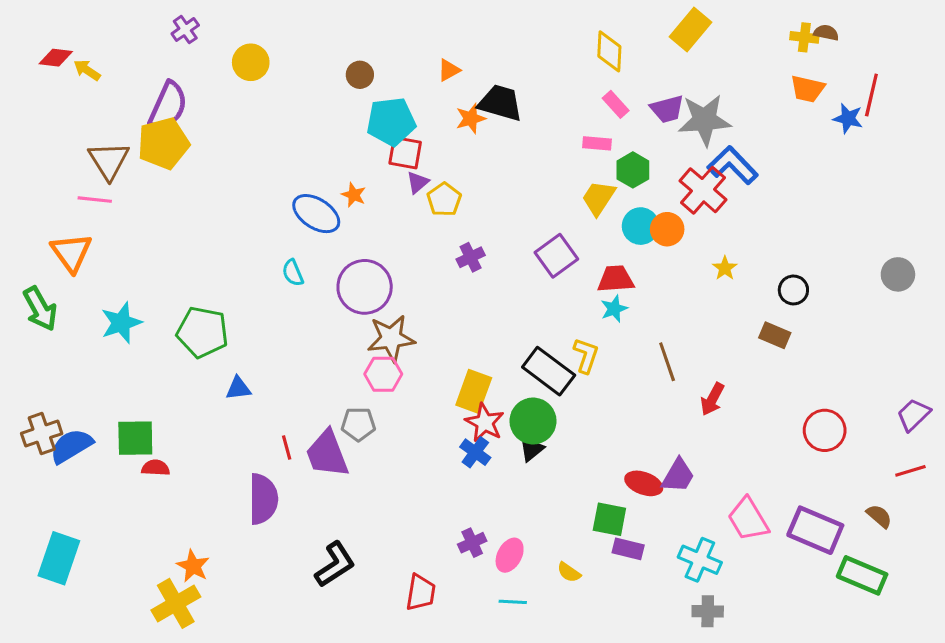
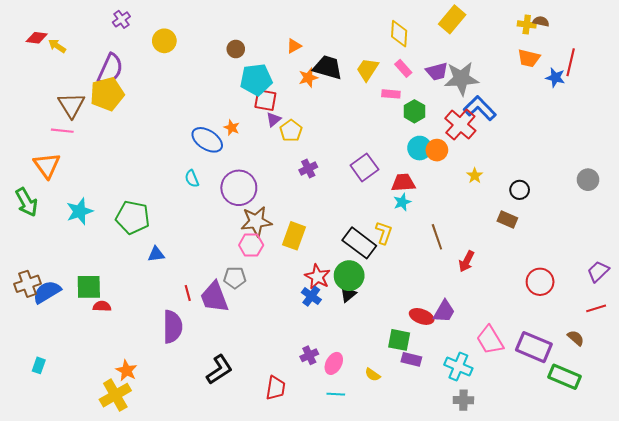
yellow trapezoid: (599, 198) -> (367, 69), moved
yellow rectangle: (474, 391) -> (294, 236), moved
cyan rectangle: (59, 558) -> (39, 365), size x0.5

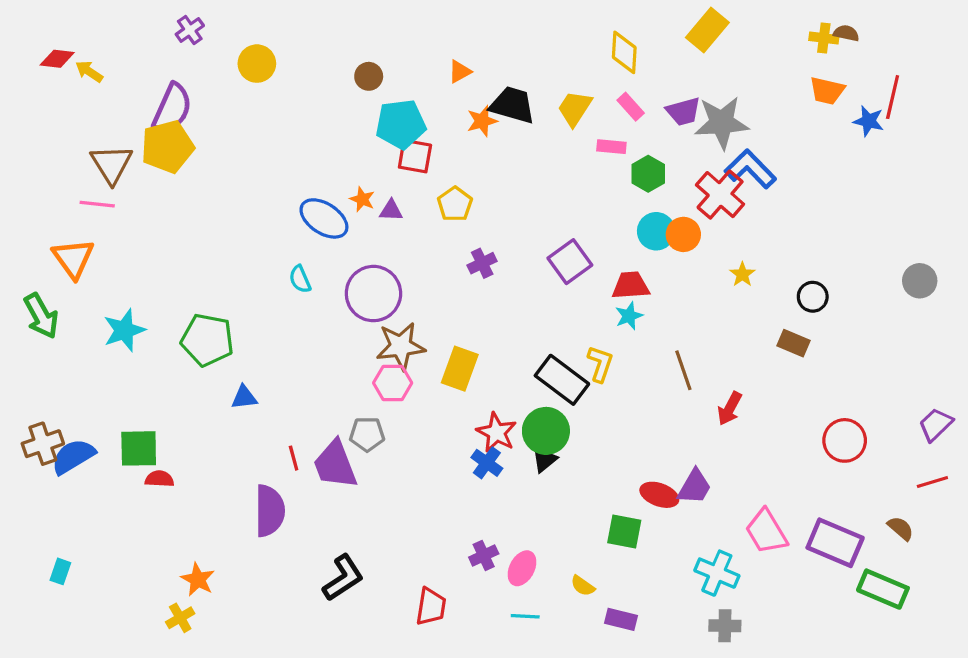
purple triangle: (274, 119) -> (391, 210), moved, turned 42
purple rectangle: (411, 359) -> (621, 619), moved
yellow cross: (115, 395) -> (180, 618), size x0.6

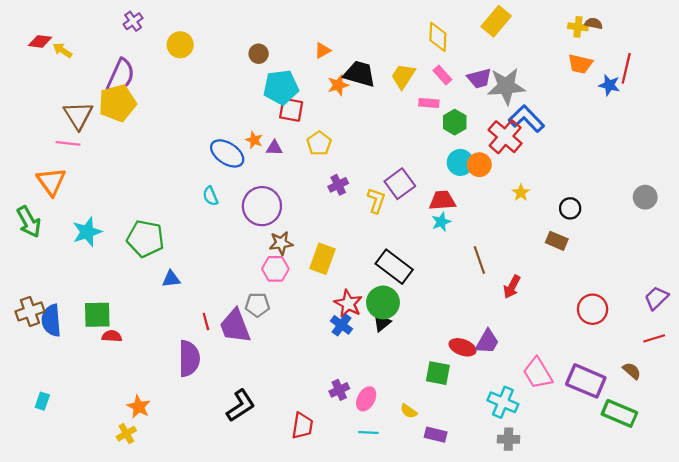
brown star: (401, 346) -> (281, 243), size x0.7
yellow L-shape: (600, 364) -> (376, 201), moved
blue semicircle: (73, 456) -> (51, 320), turned -64

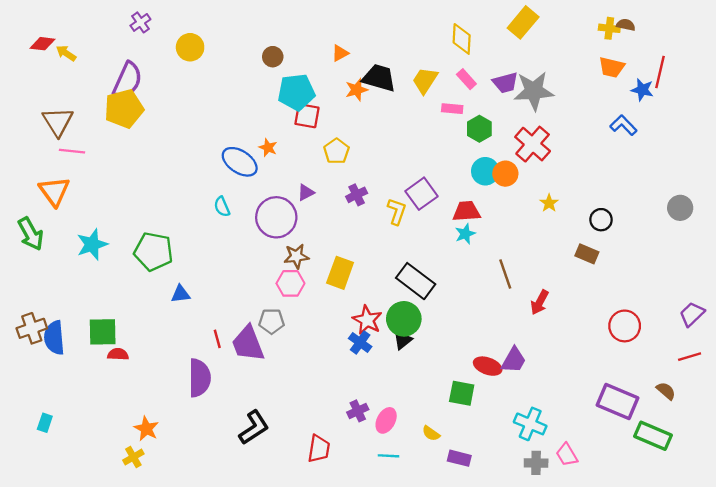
brown triangle: (78, 115) -> (58, 122), moved
blue L-shape: (526, 119) -> (623, 125), moved, size x0.7
purple triangle: (274, 148) -> (306, 192), moved, turned -30
pink trapezoid: (538, 373) -> (567, 455), moved, size x0.7

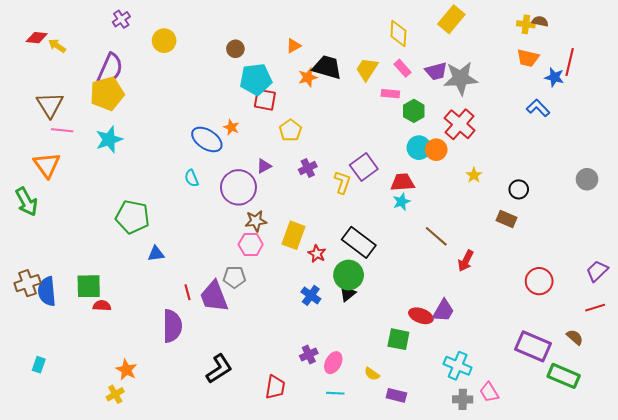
cyan star: (92, 244) -> (109, 139), moved
brown line: (505, 274) -> (436, 236), turned -30
red star: (367, 320) -> (317, 254), moved, size x0.7

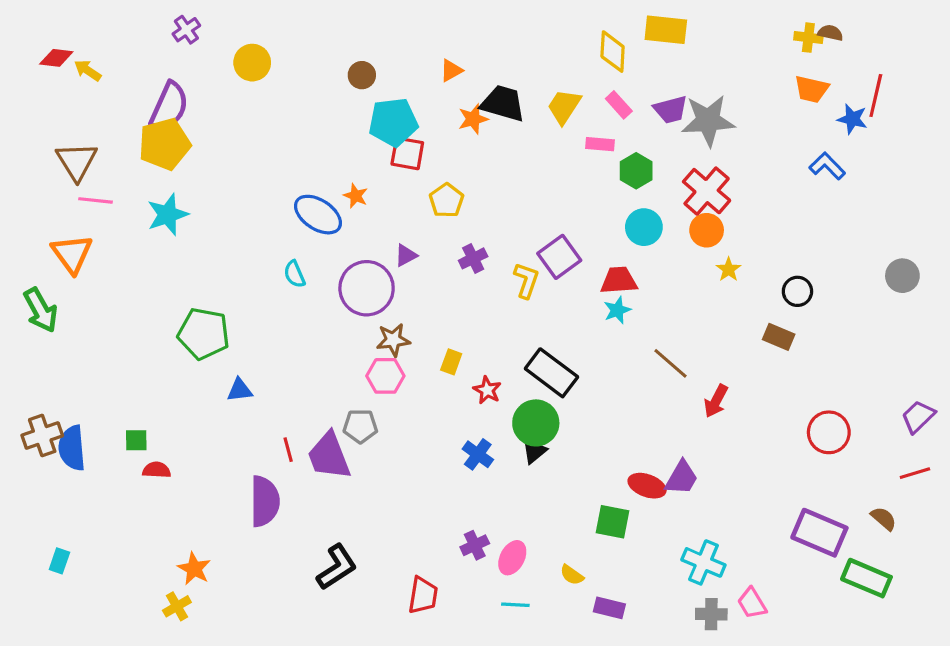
yellow rectangle: (451, 19) -> (666, 30), moved, turned 56
orange circle: (436, 150) -> (707, 230), moved
yellow rectangle: (293, 235) -> (451, 362), size x0.6
green square: (89, 286) -> (136, 440), size x0.6

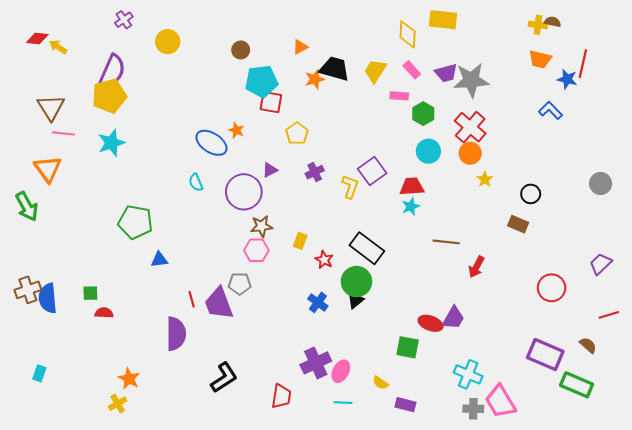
brown line: (671, 363) -> (446, 242), turned -35
purple trapezoid: (918, 417) -> (601, 264), moved
purple cross: (475, 545) -> (316, 363), size x1.6
pink trapezoid: (752, 603) -> (500, 402), size x1.6

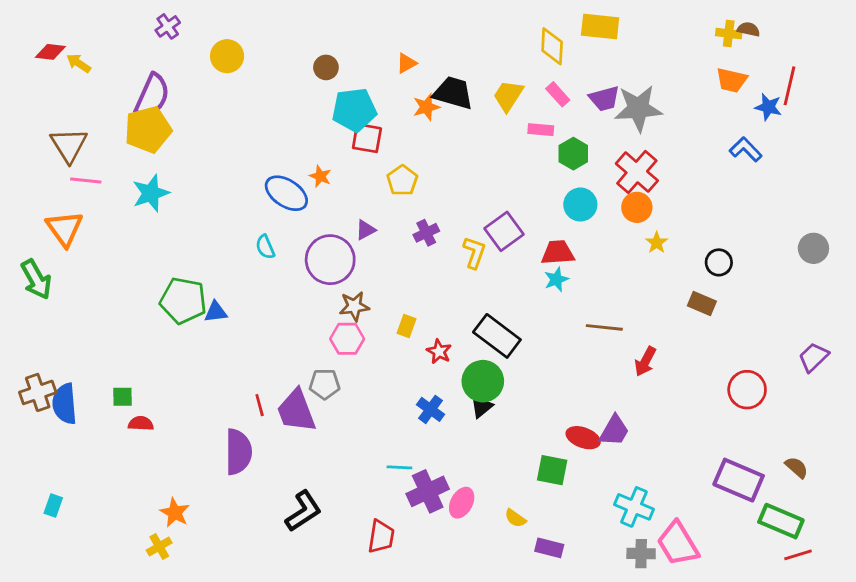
blue triangle: (159, 260) -> (216, 312), moved
red line: (609, 315) -> (798, 555), moved
cyan line: (343, 403) -> (399, 467), moved

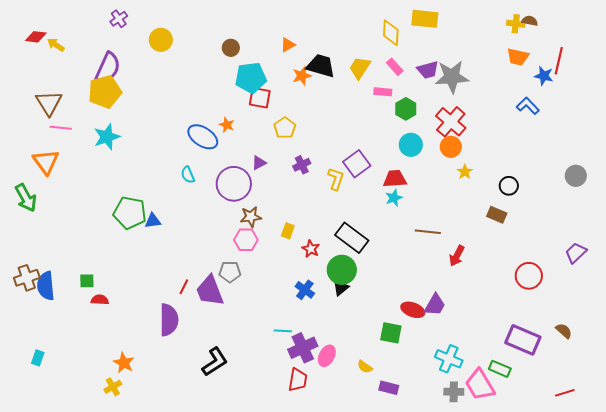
red line: (260, 405) -> (184, 287), turned 42
green rectangle: (781, 521) -> (500, 369), moved, size x0.7
red trapezoid: (381, 537) -> (298, 380), moved

